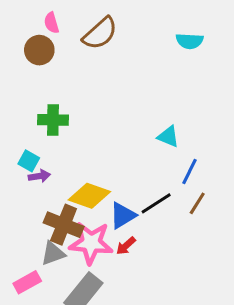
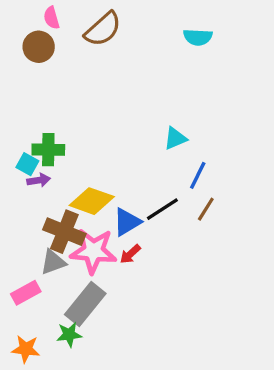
green cross: (53, 120) -> (48, 150), moved
cyan triangle: (168, 137) -> (175, 138), turned -45

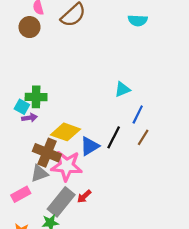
black line: (162, 209) -> (114, 137), turned -30
red arrow: (130, 254) -> (84, 196), moved

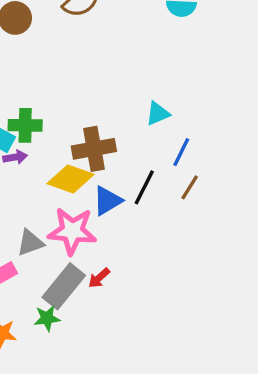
brown cross: (47, 153) -> (94, 149), moved, turned -32

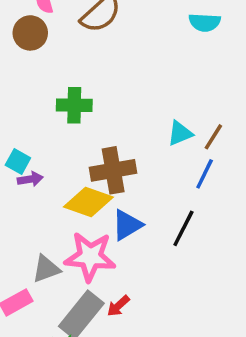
green cross: (25, 125) -> (74, 105), moved
black line: (144, 187) -> (183, 228), moved
brown line: (190, 187) -> (213, 137), moved

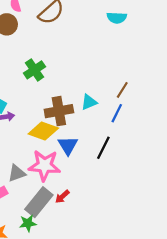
green cross: (74, 105) -> (34, 70), turned -35
cyan triangle: (180, 133) -> (89, 102), moved
blue triangle: (127, 225) -> (68, 145), turned -30

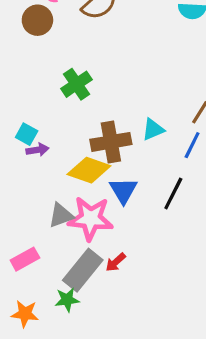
gray triangle: (17, 173) -> (61, 215), moved

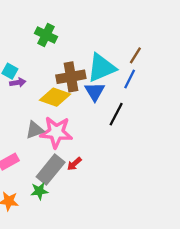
green cross: (76, 84) -> (46, 35), turned -30
cyan triangle: (153, 129) -> (101, 68), size x1.8
blue triangle: (123, 190) -> (95, 92), moved

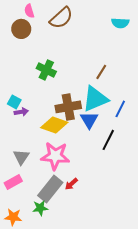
brown line: (135, 55) -> (101, 72), moved
gray triangle: (35, 130) -> (21, 157), moved, turned -36

